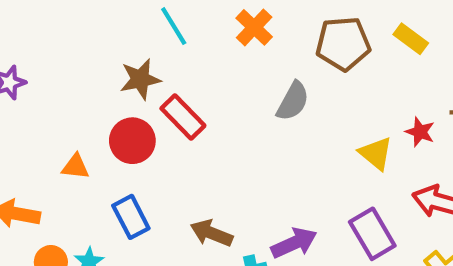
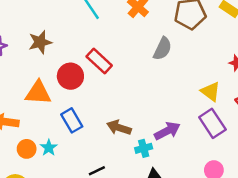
brown star: (140, 79) -> (40, 42), moved
yellow triangle: (376, 153) -> (211, 91), moved
orange triangle: (75, 167) -> (38, 93), size x1.6

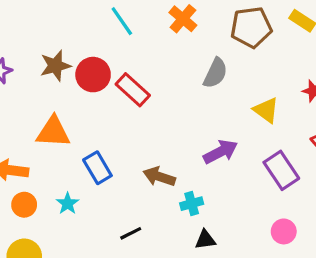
red circle: (70, 76) -> (93, 75), moved
yellow triangle: (211, 91) -> (266, 110), moved
purple arrow: (167, 131) -> (221, 152), moved
orange circle: (27, 149) -> (24, 205), moved

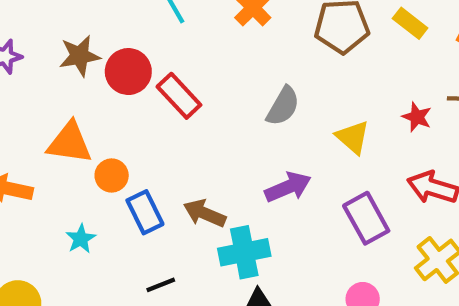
gray semicircle: (215, 73) -> (283, 106), moved
blue rectangle: (97, 168) -> (145, 212), moved
cyan cross: (192, 204) -> (244, 252), size x1.6
orange circle: (24, 205) -> (112, 175), moved

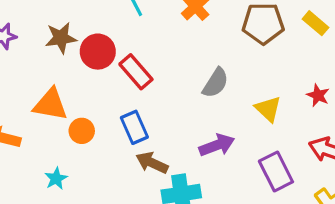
blue rectangle: (145, 212) -> (134, 127), moved

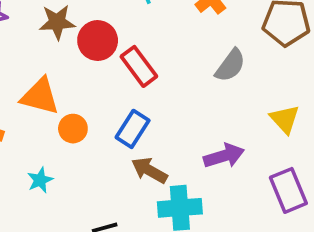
gray semicircle: (216, 83) -> (230, 65), moved
blue rectangle: (134, 127) -> (133, 129), turned 52

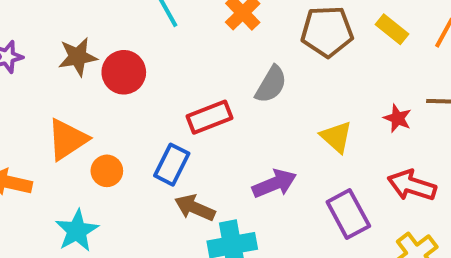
red rectangle: (139, 66) -> (209, 117), moved, turned -69
orange triangle: (40, 96) -> (67, 139), turned -42
cyan star: (40, 180) -> (77, 231), size x1.5

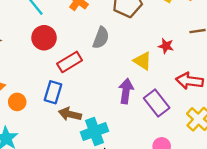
red circle: (124, 72) -> (44, 38), moved
red star: (397, 118) -> (166, 46), moved
purple arrow: (274, 184) -> (126, 91), moved, turned -50

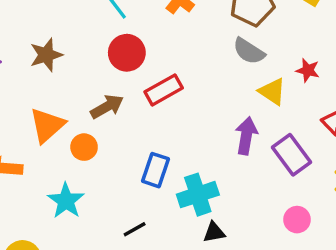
gray semicircle: (101, 38) -> (249, 51), moved, turned 100
blue rectangle: (53, 92) -> (155, 170), moved
brown arrow: (70, 114) -> (107, 107), moved, turned 135

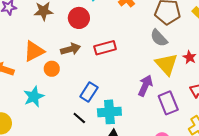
red circle: (127, 53) -> (79, 18), moved
yellow triangle: (272, 92) -> (166, 64), size x1.4
black line: (135, 229) -> (79, 118), moved, turned 56

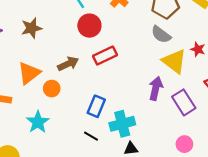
red circle: (79, 18) -> (89, 26), moved

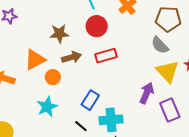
brown star: (32, 28) -> (59, 34), moved
cyan star: (38, 122) -> (47, 107), moved

